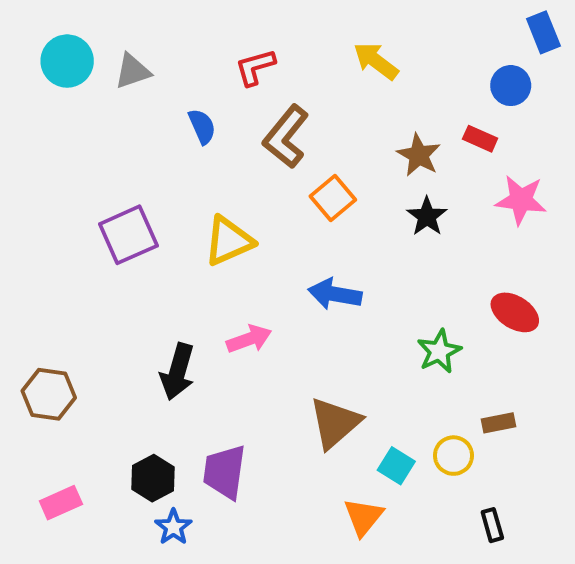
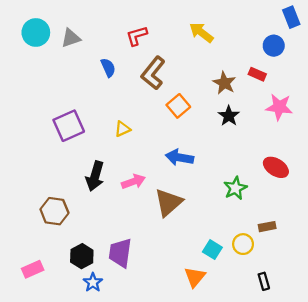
yellow triangle: (229, 241) -> (122, 129), size x0.6
black arrow: (178, 372) -> (95, 176), moved
brown hexagon: (49, 394) -> (54, 211), moved
brown triangle: (335, 423) -> (168, 202), moved

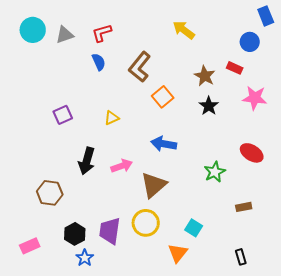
red L-shape: (137, 36) -> (102, 33), moved
purple square: (69, 126) -> (63, 115), size x0.7
yellow circle: (243, 244) -> (146, 223), moved, size x1.4

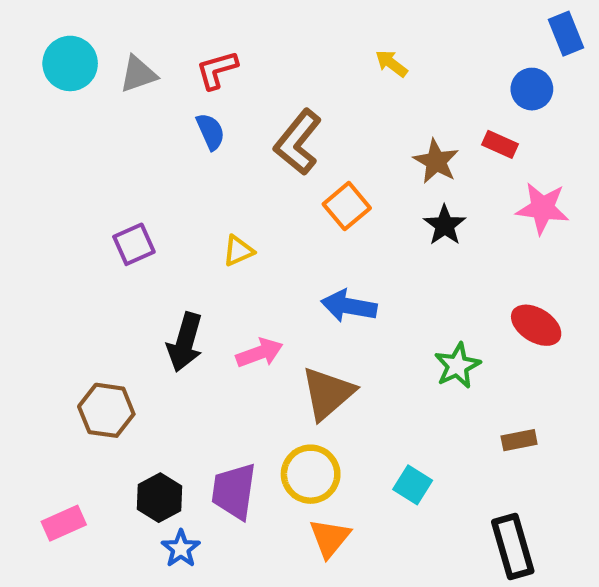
yellow arrow: (184, 30) -> (391, 63), size x0.7
orange triangle: (178, 253) -> (330, 538), moved
black rectangle: (241, 257) -> (513, 547), size x1.8

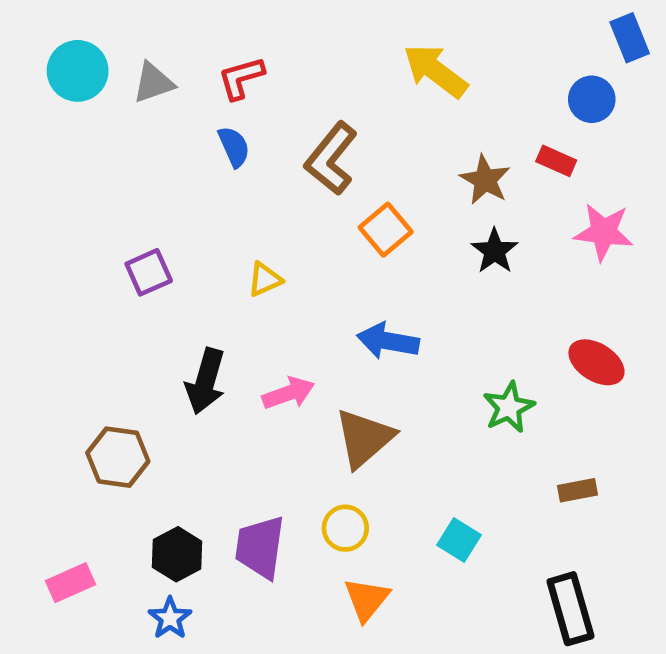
yellow arrow: (391, 63) -> (435, 71), size x1.8
yellow circle: (311, 474) -> (345, 528), size x0.7
blue star: (181, 549) -> (170, 618), moved

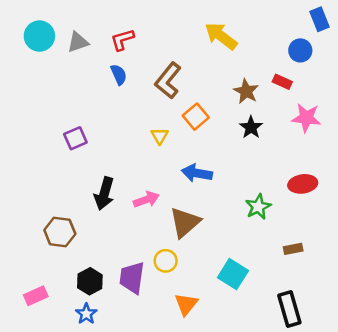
yellow triangle: (265, 279) -> (160, 136), moved, turned -36
red ellipse: (596, 362) -> (303, 184), turned -40
yellow circle: (345, 528) -> (166, 261), moved
cyan square: (459, 540) -> (233, 274), size x1.4

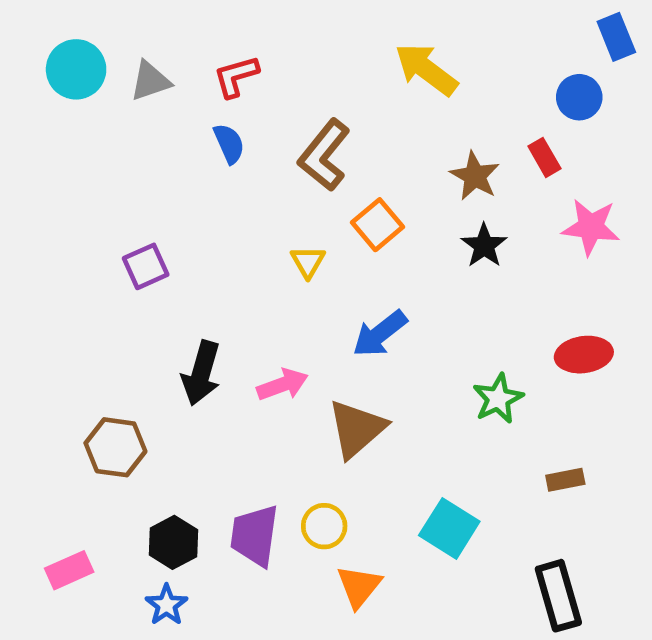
red rectangle: (282, 82) -> (544, 157), turned 36
blue arrow: (197, 173) -> (380, 334), turned -48
yellow circle: (166, 261) -> (324, 526), moved

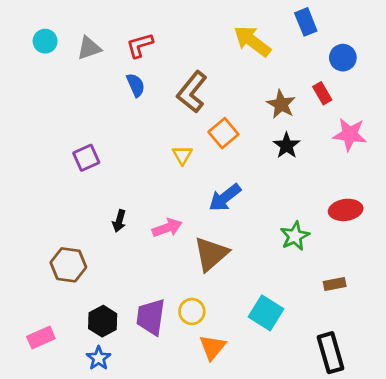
blue rectangle: (616, 37) -> (306, 22), moved
cyan circle: (76, 69) -> (45, 41), size x0.7
black arrow: (201, 373) -> (119, 221), size x0.6

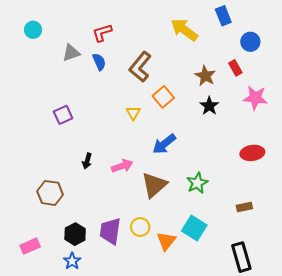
gray triangle: (89, 48) -> (71, 53), moved
green star: (295, 236) -> (197, 183), moved
orange triangle: (212, 347) -> (166, 241), moved

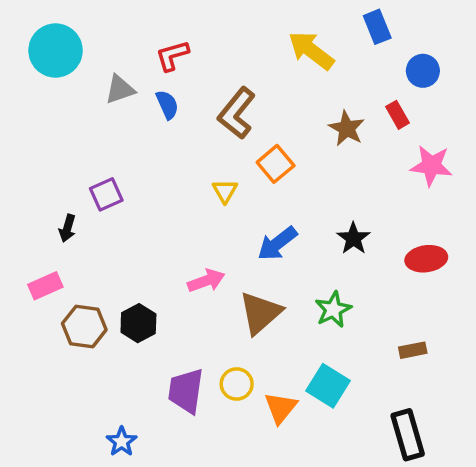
cyan circle: (33, 30) -> (56, 50), size x1.8
black star: (209, 106) -> (353, 238), moved
black arrow: (87, 161) -> (67, 228), moved
black hexagon: (75, 234) -> (138, 323), moved
pink rectangle: (30, 246) -> (45, 286), moved

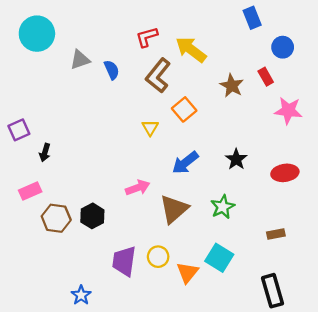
yellow arrow: (311, 50) -> (191, 49), moved
red L-shape: (172, 56) -> (147, 37), moved
purple square: (106, 194) -> (19, 130), moved

